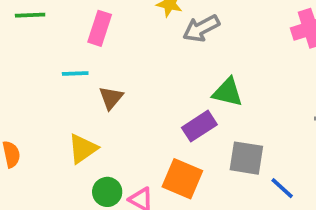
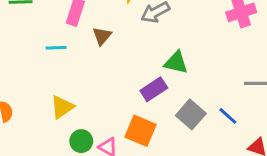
brown triangle: (111, 98) -> (102, 36), moved
gray square: (246, 158) -> (191, 114), turned 32
blue line: (282, 188) -> (228, 116), moved

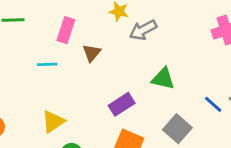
purple rectangle: (154, 89) -> (122, 104), moved
blue line: (228, 116) -> (213, 104), moved

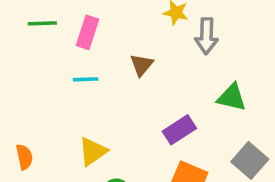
pink rectangle: (66, 30) -> (87, 32), moved
gray arrow: (143, 30) -> (206, 36), turned -60

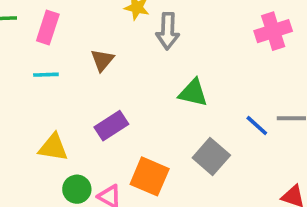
purple rectangle: (179, 130) -> (111, 126), moved
yellow triangle: (93, 151) -> (53, 147), turned 44

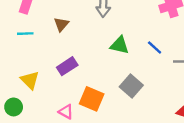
blue line: (257, 126) -> (155, 48), moved
yellow triangle: (53, 147) -> (30, 80), turned 36
green circle: (77, 189) -> (14, 107), moved

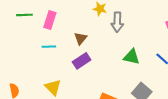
purple rectangle: (67, 66) -> (82, 61), moved

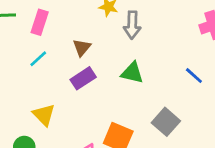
cyan line: (49, 47) -> (38, 59), turned -40
green triangle: (132, 57) -> (132, 73), moved

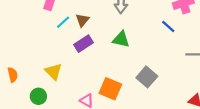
cyan line: (38, 59) -> (63, 22), moved
blue line: (194, 76) -> (168, 27), moved

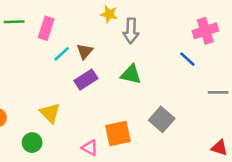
orange square: (110, 89) -> (118, 134), turned -35

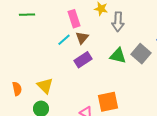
pink rectangle: (46, 28) -> (74, 19), moved, turned -36
yellow triangle: (50, 113) -> (45, 86), moved
gray square: (162, 119) -> (141, 54), moved

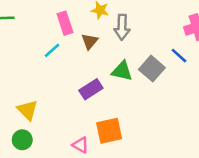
brown triangle: (82, 38) -> (90, 41), moved
purple rectangle: (83, 60) -> (91, 89), moved

